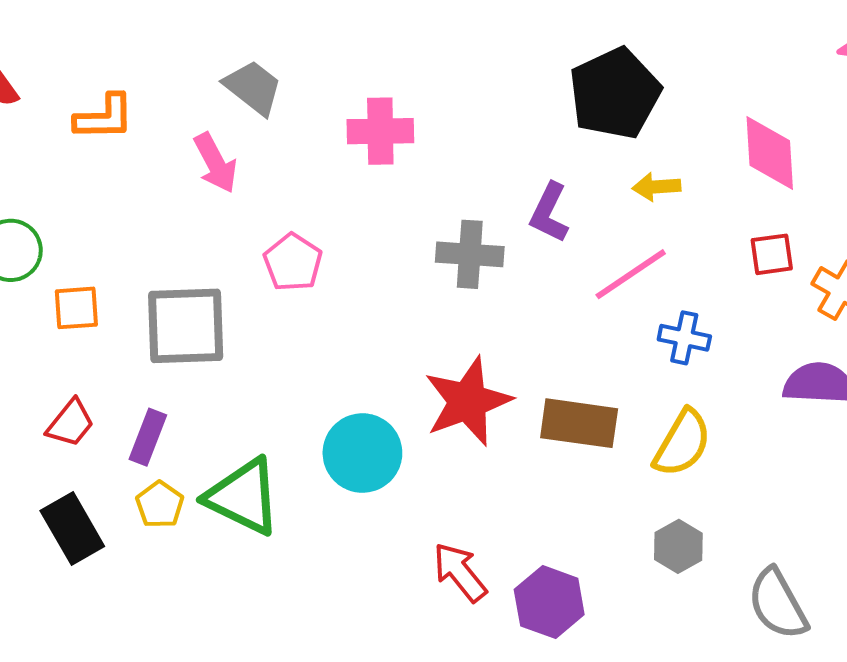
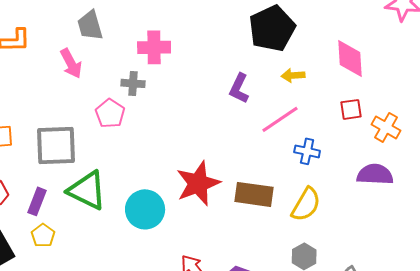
gray trapezoid: (253, 87) -> (90, 25), turned -144
gray cross: (470, 254) -> (133, 83), moved, size x0.7
green triangle: (243, 497) -> (87, 190), moved

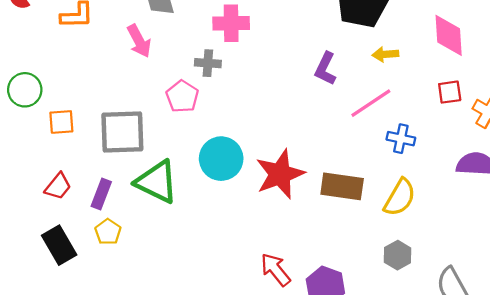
cyan circle: (145, 209) -> (221, 159), moved

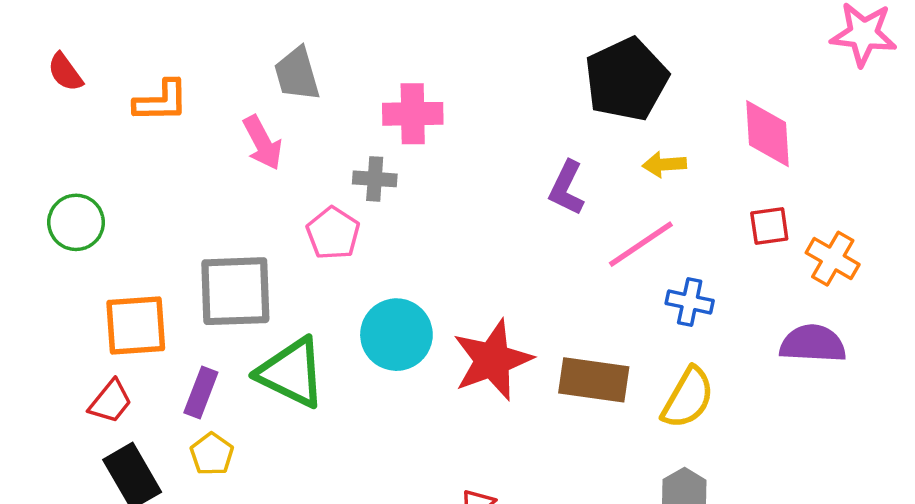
orange square: (61, 122) -> (136, 326), moved, size x1.5
red trapezoid: (58, 186) -> (110, 402), moved

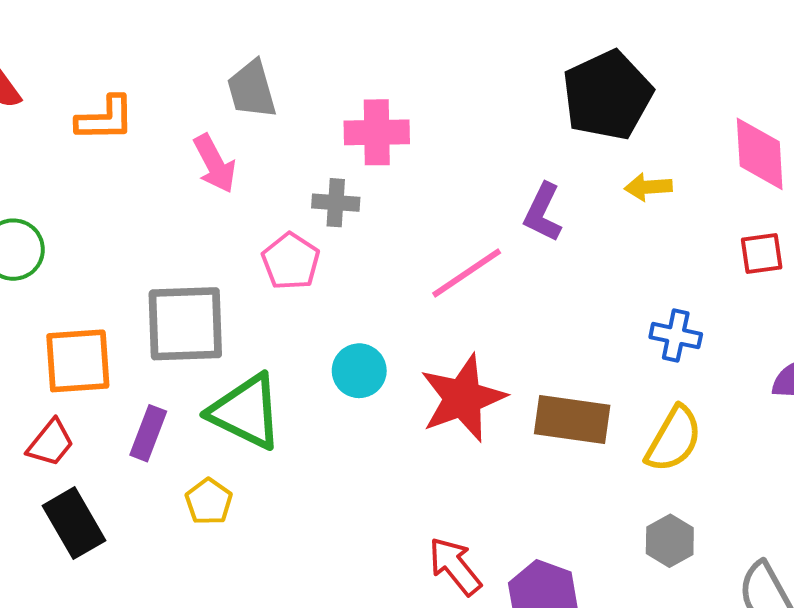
pink line: (641, 244) -> (467, 273), moved
cyan circle: (396, 335) -> (359, 371), size x0.7
yellow pentagon: (212, 454) -> (209, 502), moved

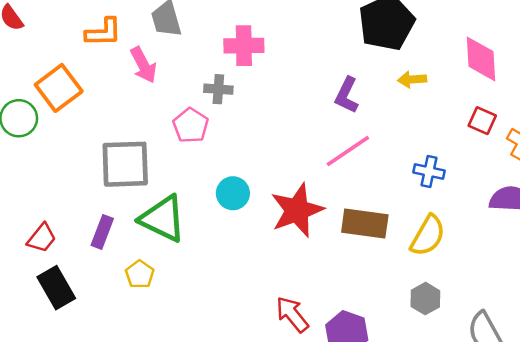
orange L-shape: (105, 119) -> (103, 32), moved
red square: (762, 253) -> (482, 121), turned 32
pink line: (467, 273) -> (348, 151), moved
orange square: (78, 361) -> (59, 88), moved, turned -33

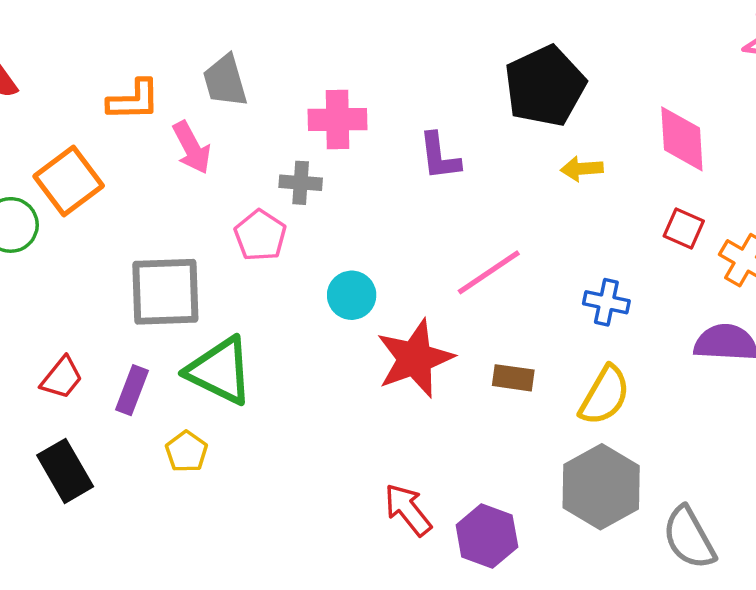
purple L-shape: (347, 95) -> (439, 156), moved, turned -33
cyan circle: (233, 193) -> (352, 295), moved
brown rectangle: (365, 224) -> (513, 378), size x0.6
red trapezoid: (42, 238) -> (62, 378), moved
gray hexagon: (425, 299) -> (601, 487), size x1.8

